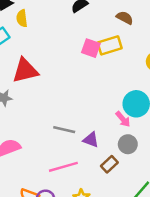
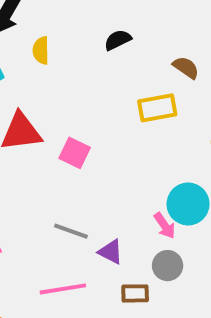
yellow semicircle: (22, 18) -> (41, 50), moved
pink square: (91, 48) -> (75, 153), moved
brown rectangle: (109, 164) -> (135, 293), turned 35

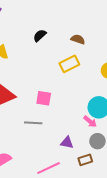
pink square: (75, 153) -> (44, 98), moved
gray line: (71, 231) -> (33, 123), moved

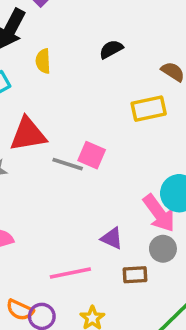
pink arrow: (90, 122) -> (159, 213), size x1.6
gray line: (33, 123) -> (68, 164), moved

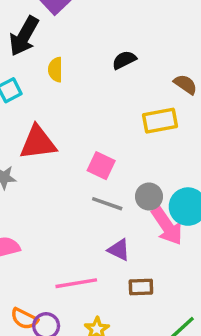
gray line: (68, 164) -> (107, 204), moved
gray circle: (163, 249) -> (149, 197), moved

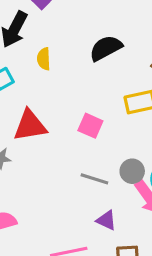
black semicircle: (124, 60) -> (106, 48), size x1.5
pink square: (101, 166) -> (90, 126), moved

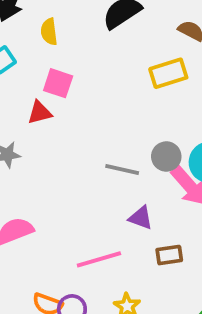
red triangle: (30, 126) -> (40, 113), size x0.6
pink square: (90, 126) -> (58, 83), moved

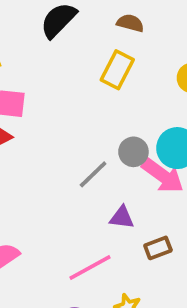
yellow rectangle: (168, 73) -> (117, 70), turned -33
gray line: (122, 170) -> (93, 174), turned -44

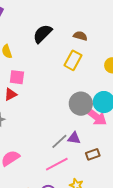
gray circle: (133, 152) -> (81, 104), size x1.5
gray line: (93, 174) -> (59, 141), moved

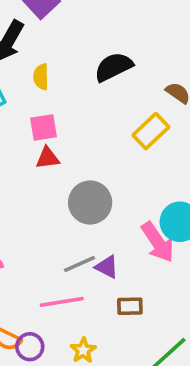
pink square: (17, 77) -> (43, 127), turned -35
red triangle: (11, 94) -> (48, 158), moved
gray circle: (81, 104) -> (90, 203), moved

